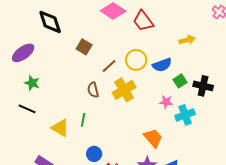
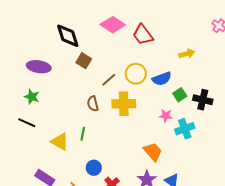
black diamond: (50, 22) -> (68, 36), moved
purple ellipse: (23, 53) -> (39, 67), moved, turned 45
yellow cross: (124, 90) -> (124, 104), turned 30

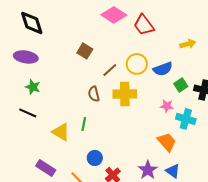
black diamond: (68, 36) -> (32, 23), moved
purple ellipse: (39, 67) -> (26, 57), moved
cyan cross: (185, 129) -> (186, 119), turned 36
orange trapezoid: (153, 152) -> (167, 142), moved

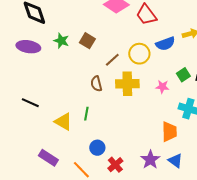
blue semicircle: (163, 69) -> (165, 44), moved
green star: (33, 87) -> (61, 41), moved
pink star: (167, 106) -> (162, 87), moved
orange trapezoid: (167, 142) -> (169, 132), turned 40

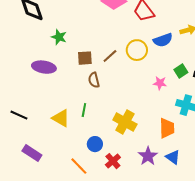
brown square: (87, 41) -> (85, 58), moved, turned -35
purple ellipse: (28, 47) -> (44, 67), moved
yellow cross: (127, 84) -> (125, 122), moved, turned 30
black line: (30, 103) -> (19, 115), moved
purple rectangle: (48, 158) -> (32, 153), moved

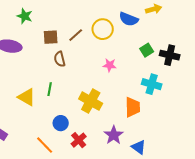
blue semicircle: (163, 40) -> (129, 19), turned 42
pink star: (160, 83) -> (110, 65), moved
blue triangle: (173, 157) -> (139, 147), moved

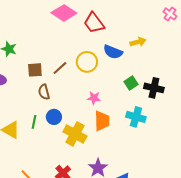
orange trapezoid: (133, 107) -> (102, 121), moved
blue circle: (61, 123) -> (54, 117), moved

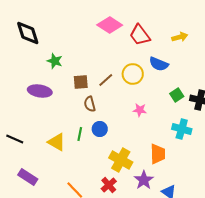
yellow arrow: (138, 42) -> (180, 37), moved
orange trapezoid: (102, 121) -> (158, 154), moved
yellow cross: (75, 134) -> (121, 160), moved

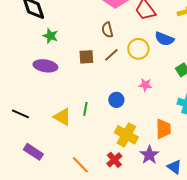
green star: (55, 61) -> (50, 36), moved
brown semicircle: (90, 104) -> (107, 30), moved
blue circle: (100, 129) -> (116, 100), moved

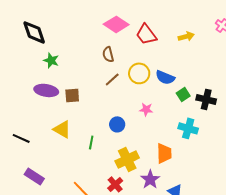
blue semicircle: (164, 39) -> (165, 77), moved
brown square: (86, 57) -> (72, 95), moved
green line: (85, 109) -> (91, 142), moved
yellow triangle: (62, 117) -> (62, 129), moved
yellow cross: (126, 135) -> (127, 159), turned 35

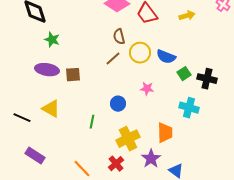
brown semicircle: (108, 54) -> (119, 37), moved
yellow triangle: (62, 129) -> (51, 109), moved

